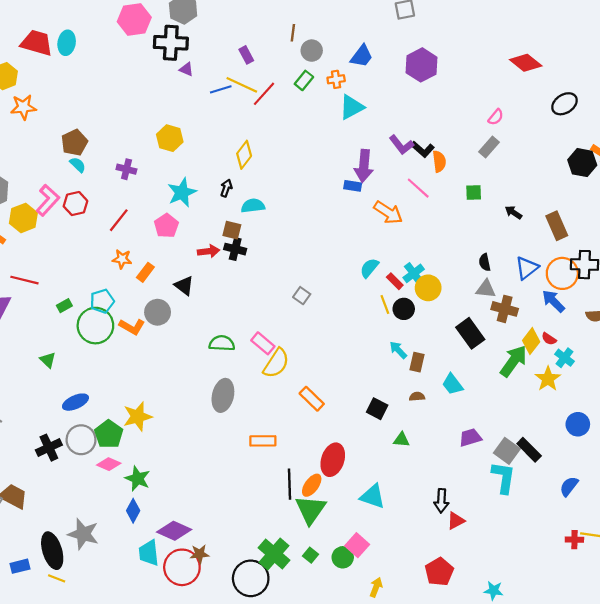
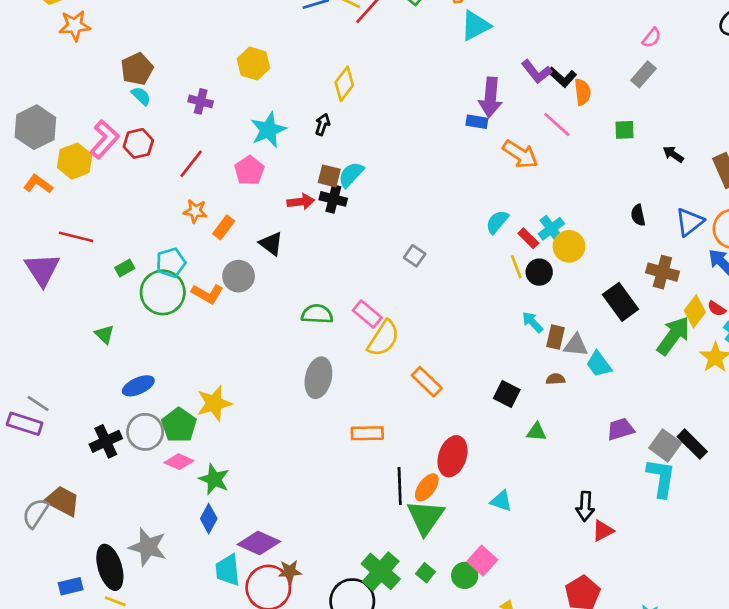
cyan semicircle: (253, 206) -> (351, 175), moved, turned -40
gray triangle: (486, 289) -> (576, 345), moved
cyan triangle: (373, 496) -> (501, 501), size x0.7

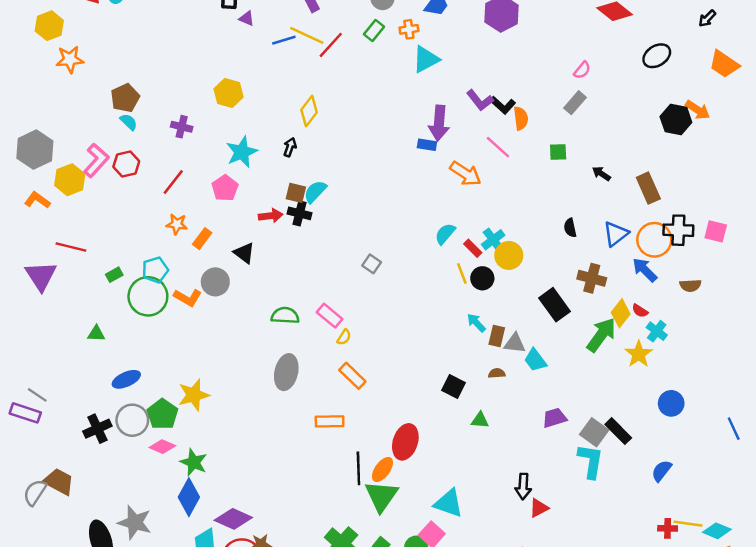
green triangle: (104, 334) -> (96, 334), turned -42
yellow semicircle: (383, 338) -> (344, 337), size x0.5
orange rectangle: (427, 382) -> (352, 376), moved
cyan triangle: (501, 501) -> (449, 503), moved, size x1.5
blue diamond: (209, 519) -> (189, 497), size x1.4

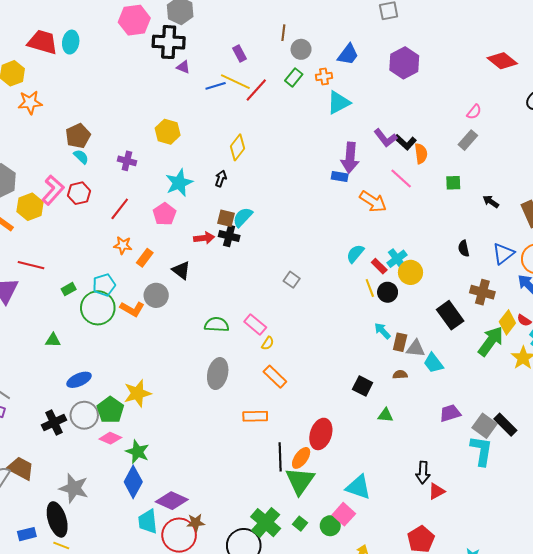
gray star: (135, 522) -> (74, 488), moved

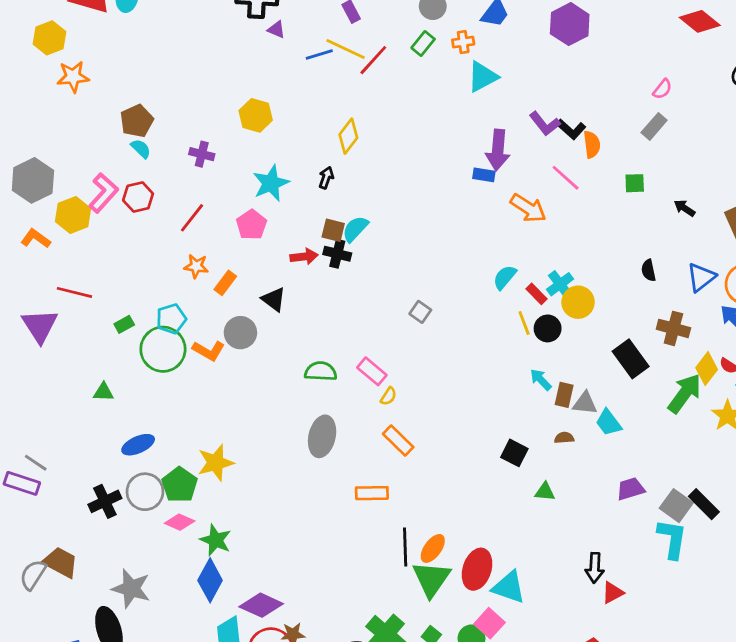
red ellipse: (321, 434) -> (477, 569), moved

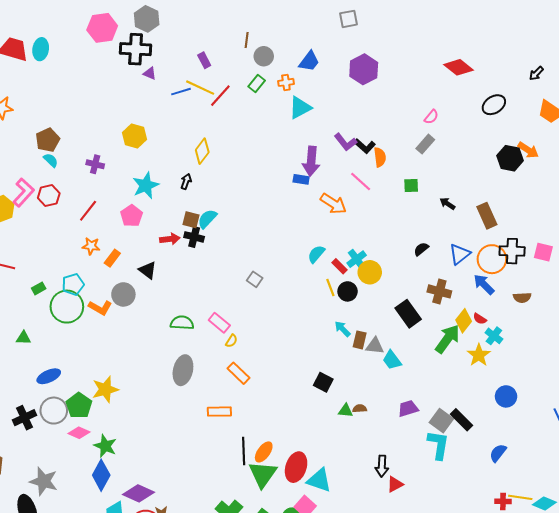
black semicircle: (649, 270) -> (421, 249), turned 63
brown semicircle: (564, 438) -> (360, 409), moved

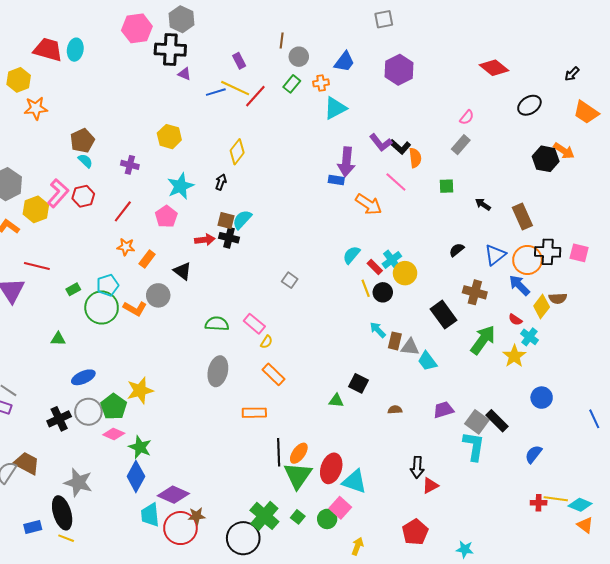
yellow diamond: (464, 321) -> (542, 307), moved
green triangle: (346, 411) -> (336, 401), moved

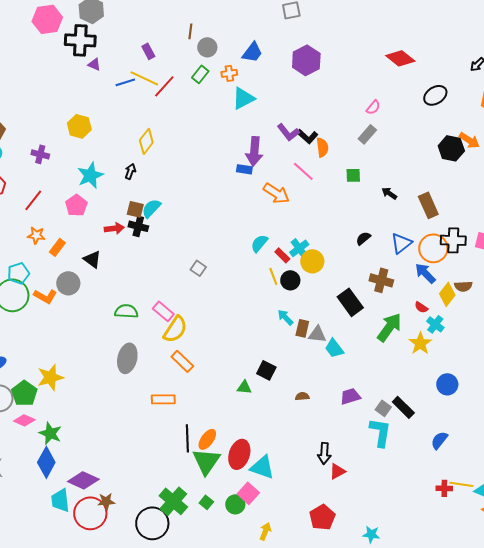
yellow semicircle: (266, 342) -> (175, 329), size x2.0
gray square: (477, 422) -> (383, 408), size x0.7

